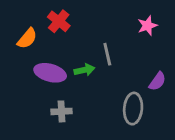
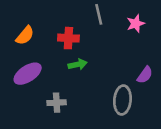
red cross: (59, 21) -> (68, 38), moved, turned -36
gray line: (107, 54) -> (99, 14), moved
purple ellipse: (50, 73) -> (28, 74), moved, turned -48

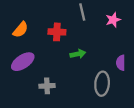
green arrow: (78, 64) -> (78, 54), moved
purple semicircle: (145, 75) -> (121, 63), turned 144

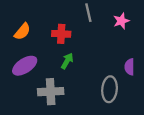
green arrow: (78, 54) -> (67, 61), moved, turned -48
gray cross: (47, 86) -> (51, 92), size x1.5

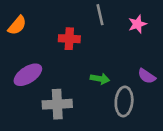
orange semicircle: (22, 32) -> (17, 25), moved
green arrow: (67, 61) -> (100, 79), moved, turned 70
purple semicircle: (130, 67) -> (147, 76), turned -56

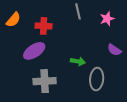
red cross: (69, 39) -> (44, 26), moved
purple ellipse: (28, 75) -> (34, 51), moved
purple semicircle: (147, 76) -> (114, 50), moved

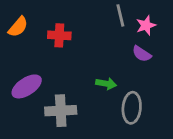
gray line: (78, 11) -> (120, 15), moved
purple semicircle: (114, 50) -> (142, 54), moved
purple ellipse: (34, 51) -> (27, 86), moved

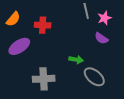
purple ellipse: (27, 86) -> (19, 46), moved
gray ellipse: (132, 108) -> (94, 77), turned -55

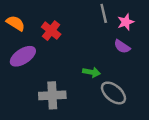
orange semicircle: (13, 19) -> (16, 23), turned -98
red cross: (43, 25) -> (51, 31), turned 35

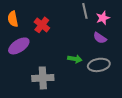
orange semicircle: (16, 23) -> (13, 19), turned -133
gray ellipse: (113, 93) -> (99, 65), moved, turned -50

